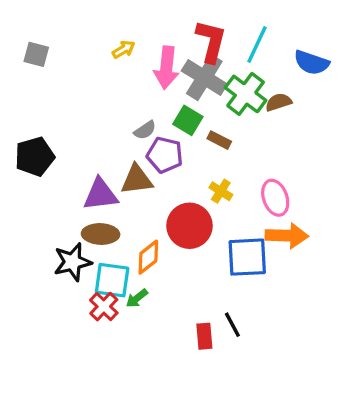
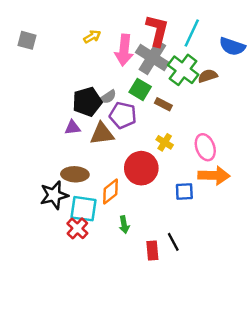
black pentagon: (35, 157) -> (87, 102), moved
purple triangle: (101, 194) -> (72, 128), moved, size x0.6
blue square: (247, 257) -> (184, 191), size x0.6
green arrow: (137, 298) -> (124, 225), moved, turned -63

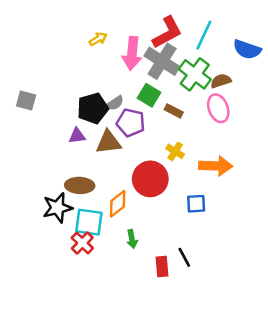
red L-shape: (157, 30) -> (167, 32), turned 48
gray square: (27, 40) -> (26, 100), moved
pink ellipse: (205, 147) -> (218, 108), moved
orange arrow: (214, 176) -> (216, 166), moved

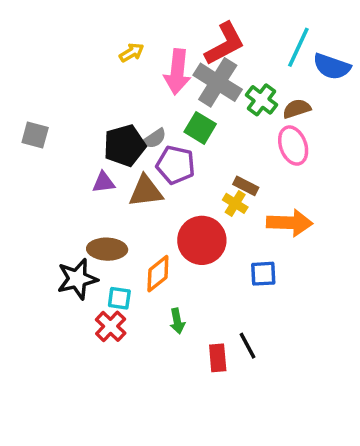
cyan line: (204, 35) -> (298, 47), moved
green cross: (195, 74) -> (262, 100), size x0.7
brown rectangle: (174, 111) -> (246, 186), moved
cyan square: (89, 222) -> (119, 298), size x0.6

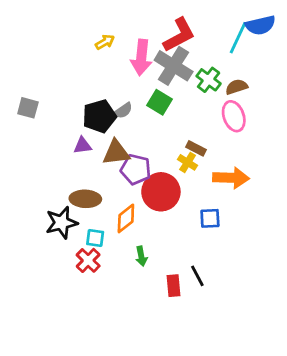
blue semicircle: (332, 67) -> (260, 25), moved, turned -32
purple pentagon: (176, 165) -> (136, 169), moved

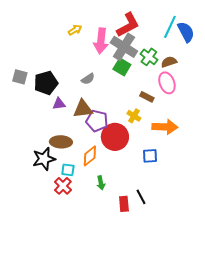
blue semicircle: (260, 25) -> (186, 32), moved, turned -105
green square: (160, 102) -> (122, 67), moved
black pentagon: (99, 116) -> (46, 83), moved
brown rectangle: (196, 148) -> (147, 97), moved

